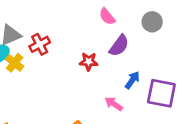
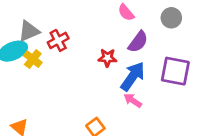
blue arrow: (132, 80) -> (133, 76), moved, size x1.6
purple square: (161, 93) -> (175, 71), moved

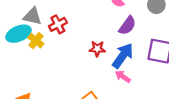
gray triangle: (29, 31) -> (32, 16), turned 36
red star: (107, 58) -> (97, 49), moved

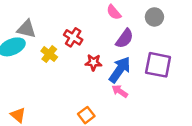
red cross: (58, 24) -> (73, 37), moved, turned -30
yellow cross: (36, 41) -> (49, 54), moved

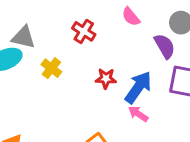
red cross: (73, 37) -> (84, 31), moved
purple semicircle: (125, 39) -> (165, 46), moved, turned -66

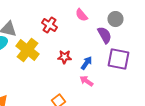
yellow cross: (51, 68) -> (27, 50), size x1.6
blue arrow: (138, 87) -> (86, 63), size x0.6

